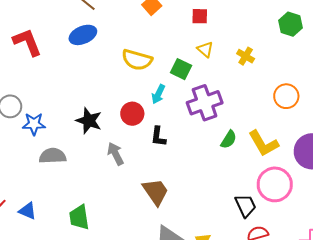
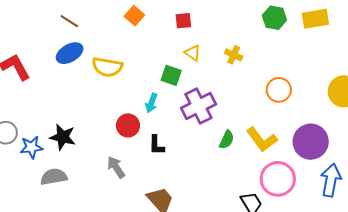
yellow semicircle: (137, 60) -> (107, 67), moved
black star: (89, 121) -> (63, 137), moved

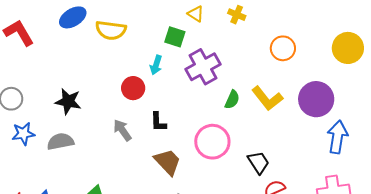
black L-shape: (157, 145) -> (158, 122), moved
blue star: (31, 147) -> (23, 134), moved
pink circle: (278, 179) -> (212, 142), moved

